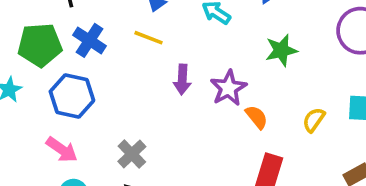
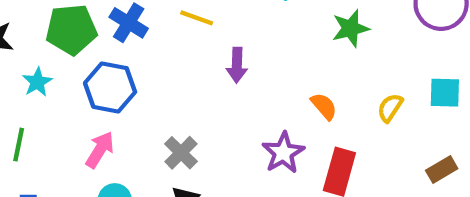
purple star: (228, 88) -> (283, 153), moved
pink arrow: (62, 150) -> (100, 150), turned -92

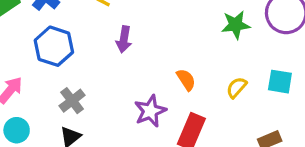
green star: (350, 28) -> (236, 25), moved
blue hexagon: (110, 87) -> (54, 46), moved

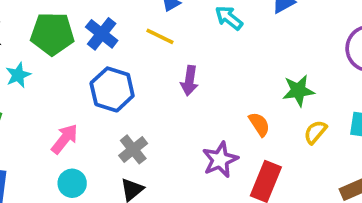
green star: (236, 25) -> (298, 91), moved

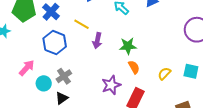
yellow line: (160, 36) -> (81, 24), moved
green star: (298, 91) -> (128, 46), moved
cyan circle: (72, 183) -> (44, 83), moved

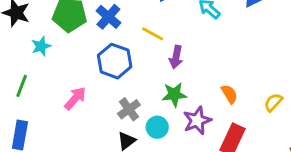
green star: (128, 46) -> (174, 95), moved
cyan circle: (44, 83) -> (157, 127), moved

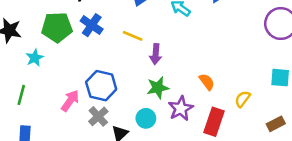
blue hexagon: (115, 61) -> (101, 86), moved
yellow semicircle: (273, 102) -> (243, 99), moved
gray cross: (129, 109) -> (98, 116), moved

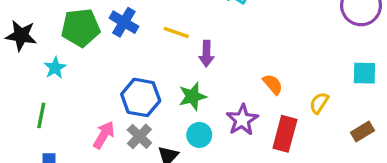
green star: (158, 88) -> (192, 96), moved
pink arrow: (70, 101) -> (104, 135), moved

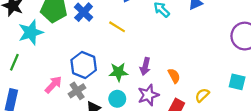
purple arrow: (206, 54) -> (145, 66), moved
cyan star: (55, 68) -> (31, 32), size x1.6

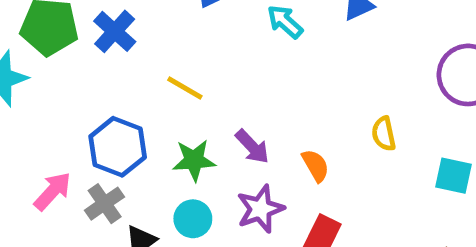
yellow line: (117, 27) -> (185, 88), moved
purple arrow: (145, 66) -> (252, 147), turned -56
yellow semicircle: (202, 95) -> (384, 134), moved, turned -56

